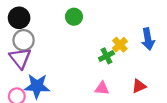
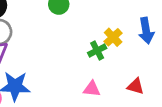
red triangle: (139, 86) -> (136, 86), turned 40

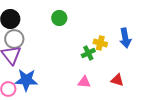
yellow cross: (113, 37) -> (100, 43), turned -32

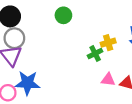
yellow cross: (100, 43) -> (108, 43), turned -32
pink triangle: (84, 82) -> (108, 80), moved

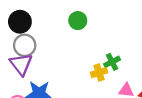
yellow cross: (108, 43) -> (99, 73), moved

